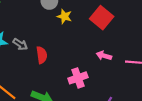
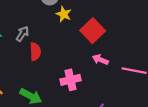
red square: (102, 18) -> (93, 31), moved
gray arrow: (20, 44) -> (22, 34), moved, turned -96

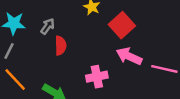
pink arrow: (100, 60) -> (129, 56), size x1.5

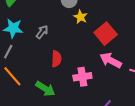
red semicircle: (61, 46) -> (56, 59), moved

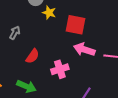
red square: (106, 34) -> (75, 25), turned -30
red semicircle: (56, 59) -> (32, 56), turned 42

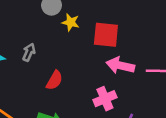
pink cross: (60, 69) -> (105, 99), moved

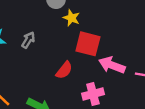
red square: (106, 35) -> (88, 44), moved
red semicircle: (54, 80) -> (64, 70), moved

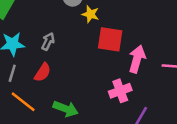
pink arrow: (112, 65) -> (137, 59), turned 90
red semicircle: (64, 70) -> (43, 72), moved

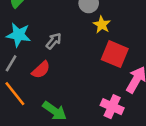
pink cross: (120, 91) -> (112, 107), turned 30

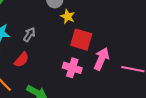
pink cross: (112, 107) -> (72, 68), moved

